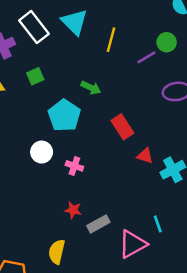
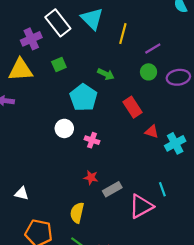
green circle: (167, 42) -> (149, 72), moved

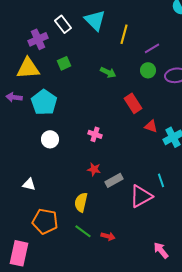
white rectangle: (58, 23) -> (63, 24), size x0.7
cyan pentagon: (83, 98) -> (44, 102), moved
white circle: (64, 128) -> (50, 139), moved

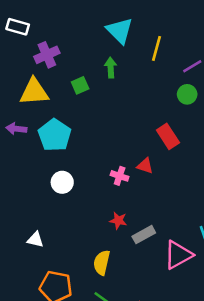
white rectangle: (63, 24) -> (18, 27), moved, turned -36
green arrow: (108, 72) -> (111, 68), moved, turned -119
red triangle: (151, 126) -> (145, 166), moved

